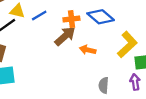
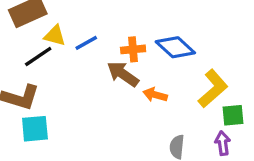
brown arrow: (65, 36) -> (123, 74), turned -105

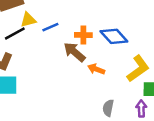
yellow triangle: (55, 36) -> (28, 20), turned -35

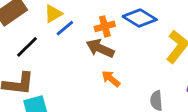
yellow triangle: (28, 20) -> (53, 14), moved
orange arrow: (96, 69) -> (111, 79), moved, turned 35

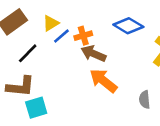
orange cross: (105, 26) -> (83, 36), moved
orange arrow: (111, 79) -> (103, 81), size x1.6

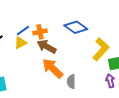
yellow triangle: (51, 23) -> (20, 43), moved
gray semicircle: (145, 100) -> (71, 82), moved

